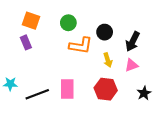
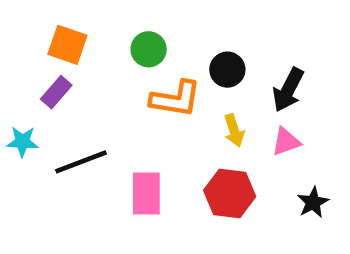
purple rectangle: (26, 42) -> (56, 92), turned 64
cyan star: (10, 84) -> (22, 142), moved
black line: (37, 94) -> (81, 162), moved

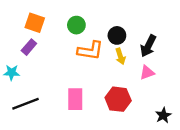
yellow arrow: (234, 130) -> (120, 56), moved
black line: (81, 162) -> (25, 104), moved
black star: (313, 202) -> (163, 115), moved

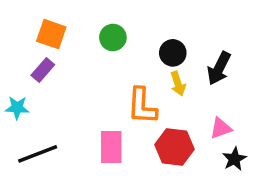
orange L-shape: (90, 51) -> (142, 106), moved, turned 84
pink triangle: (147, 73) -> (221, 128), moved
black star: (163, 115) -> (234, 159), moved

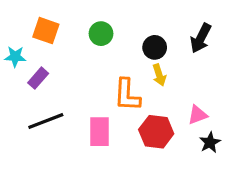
black arrow: (219, 68) -> (201, 38), moved
purple rectangle: (43, 70) -> (38, 78), moved
cyan star: (17, 108) -> (15, 57), moved
black line: (38, 154) -> (46, 121), moved

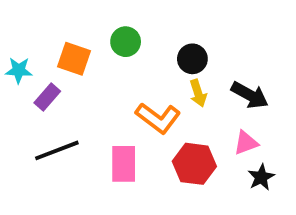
orange square: (46, 31) -> (74, 59), moved
black arrow: (201, 38) -> (250, 95), moved, turned -88
orange L-shape: (127, 95) -> (158, 118), turned -56

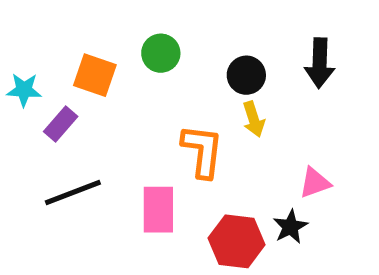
black arrow: (250, 95) -> (320, 63), moved, turned 63
orange L-shape: (158, 118) -> (202, 151), turned -120
red hexagon: (194, 164) -> (237, 241), moved
black star: (261, 177) -> (290, 227), moved

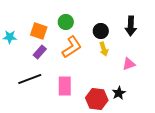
purple rectangle: (61, 124) -> (40, 52), moved
orange L-shape: (202, 151) -> (72, 47), moved, turned 50
pink triangle: (315, 183) -> (129, 64), moved

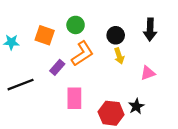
purple rectangle: (40, 52) -> (57, 67), moved
black line: (30, 79) -> (21, 85), moved

